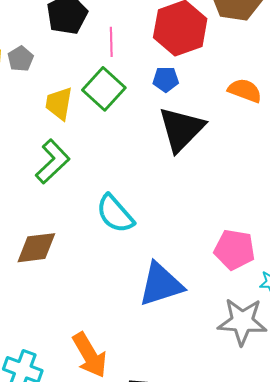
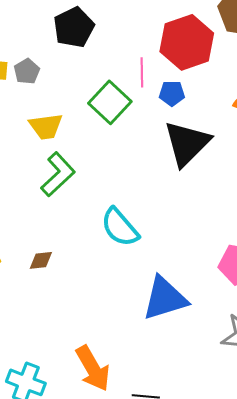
pink line: (111, 42) -> (142, 72), moved
yellow trapezoid: (59, 103) -> (46, 126), moved, turned -108
brown diamond: (36, 248) -> (41, 260), size x0.6

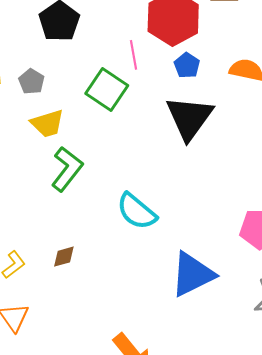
gray pentagon: (27, 71) -> (32, 82), moved
blue pentagon: (172, 93) -> (187, 65), moved, turned -30

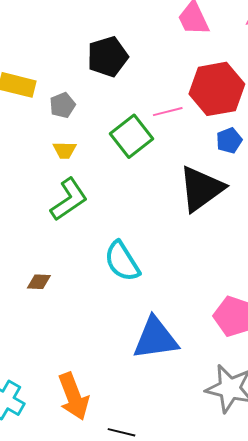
pink line: (134, 55) -> (168, 112), turned 68
blue pentagon: (187, 65) -> (229, 140), moved
yellow trapezoid: (47, 123) -> (65, 150), size x0.7

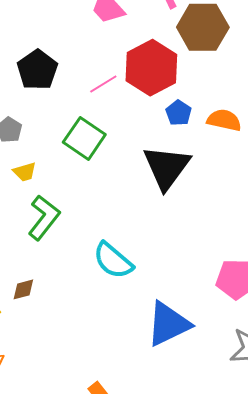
pink line: (168, 112) -> (103, 84), moved
brown diamond: (39, 282) -> (23, 289), moved

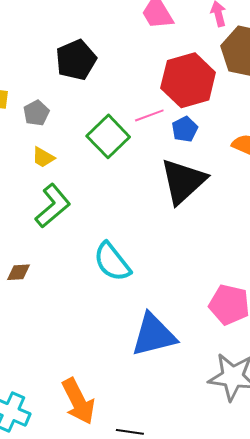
pink line: (103, 84) -> (149, 115), moved
blue pentagon: (179, 113) -> (185, 129), moved
yellow trapezoid: (25, 172) -> (43, 157), turned 35

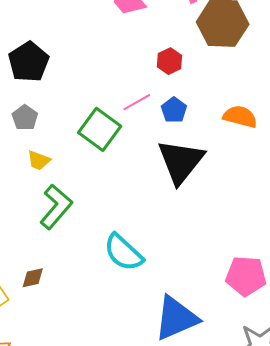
black pentagon: (76, 60) -> (29, 62), moved
red hexagon: (188, 80) -> (169, 61), size x0.5

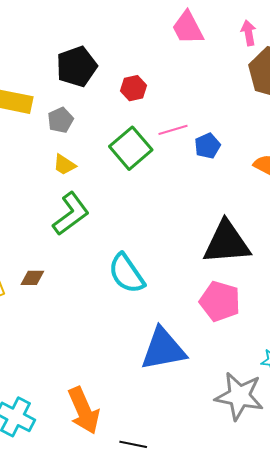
red hexagon: (169, 61) -> (134, 88), moved
black triangle: (181, 162) -> (227, 243), moved, turned 34
pink pentagon: (246, 276) -> (220, 301), moved

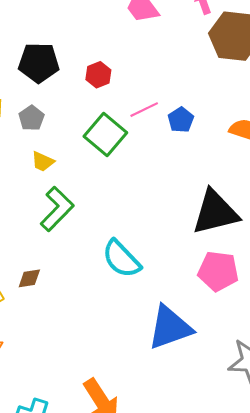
black pentagon: (77, 67) -> (39, 63), turned 30

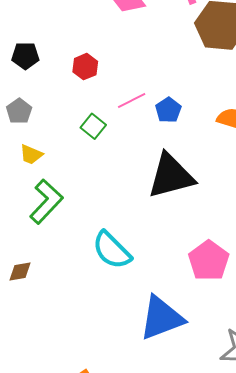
black pentagon: (39, 63) -> (25, 56), size x0.7
green square: (105, 135) -> (93, 126), size x0.6
black triangle: (215, 212) -> (171, 176), moved
pink pentagon: (218, 271) -> (209, 261), turned 30

